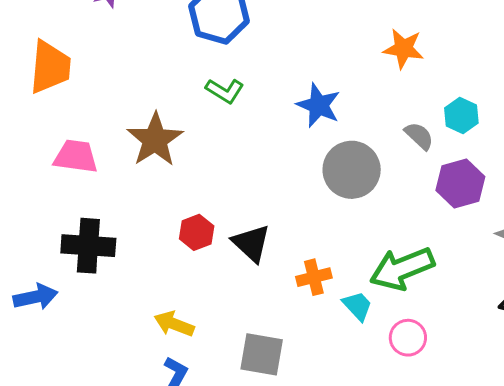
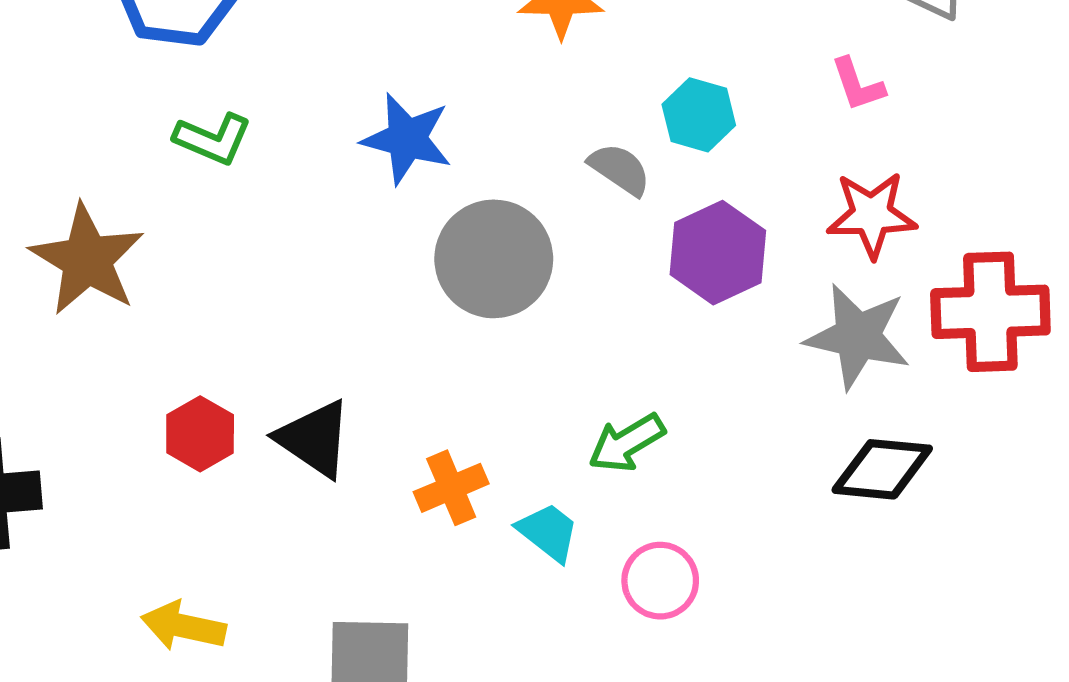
green arrow: (402, 269) -> (627, 443), size x0.6

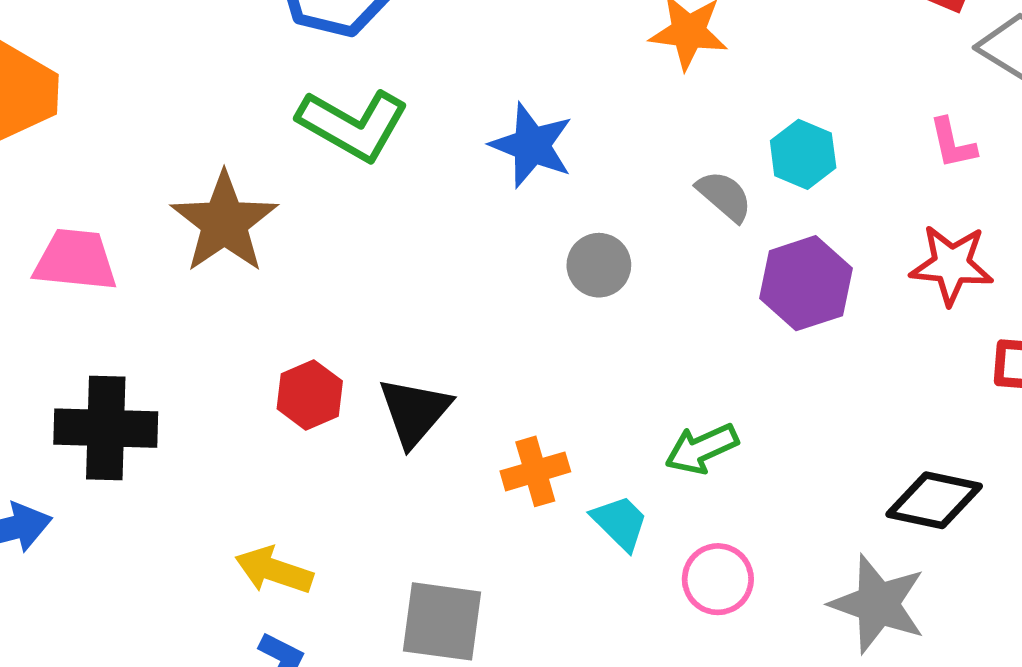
green L-shape: (213, 139) -> (353, 125), size x1.5
gray circle: (494, 259) -> (599, 265), size x0.6
gray star: (858, 336) -> (878, 604), moved
black triangle: (314, 439) -> (414, 412), turned 30

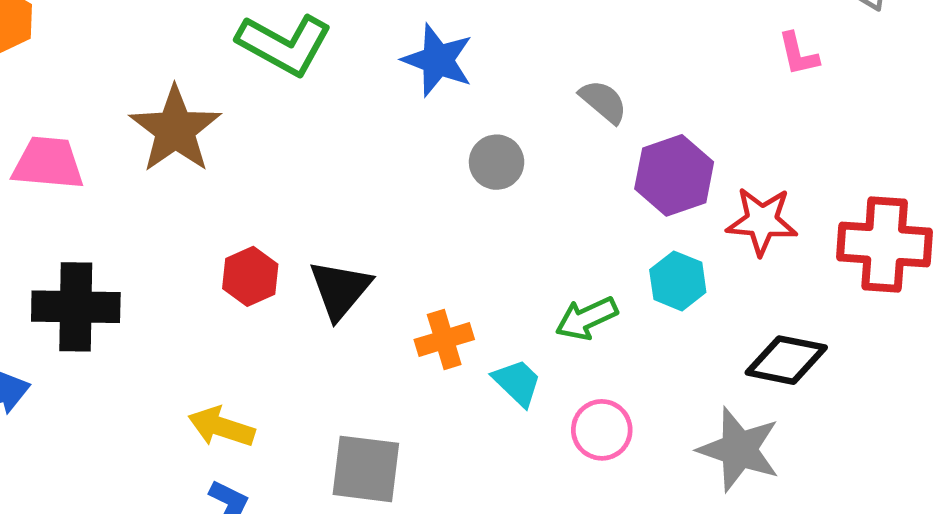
cyan hexagon: (803, 154) -> (678, 281), moved
red star: (952, 265) -> (762, 221), moved

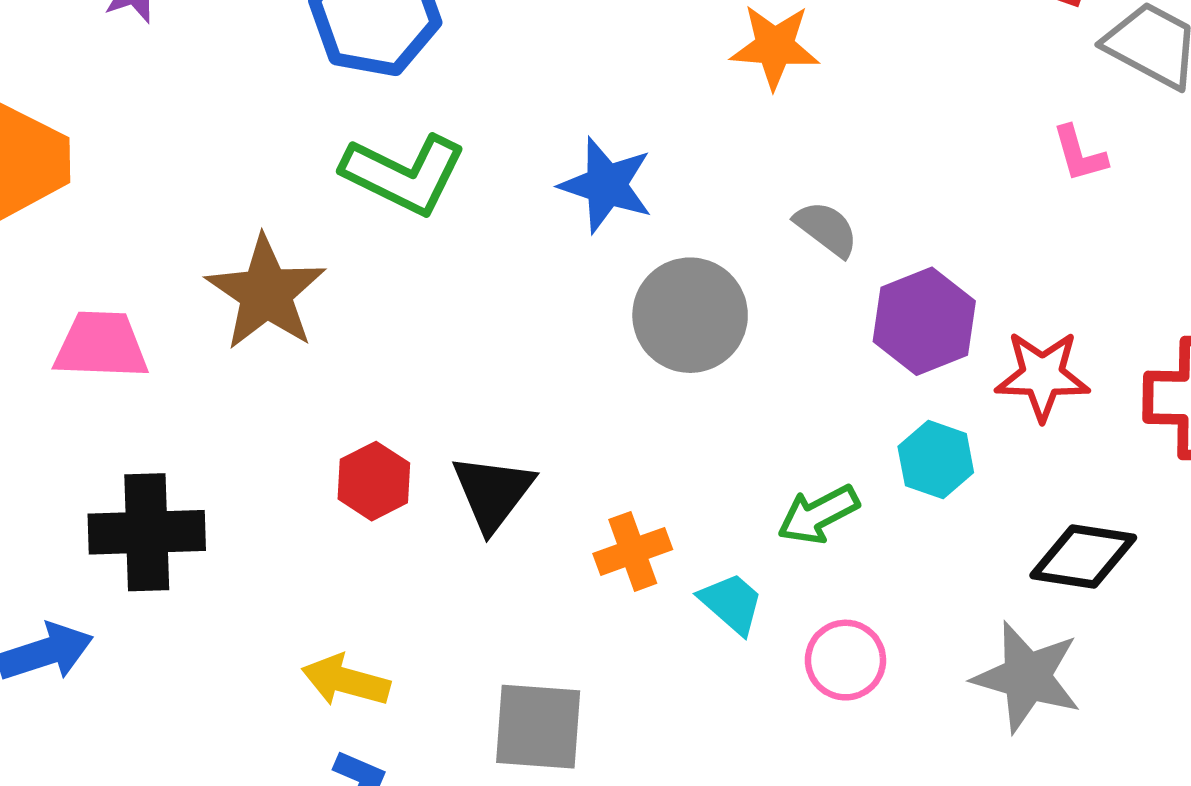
gray circle: (497, 162) -> (690, 315), size x1.6

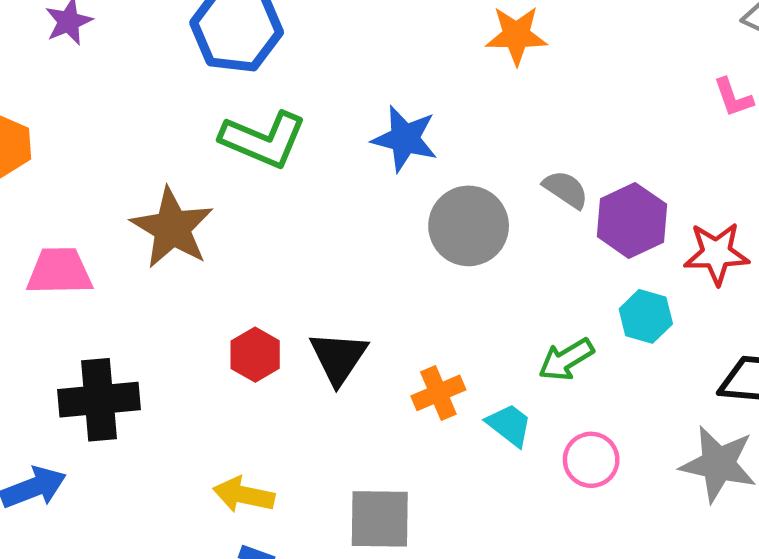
gray semicircle: (826, 229) -> (566, 189), moved

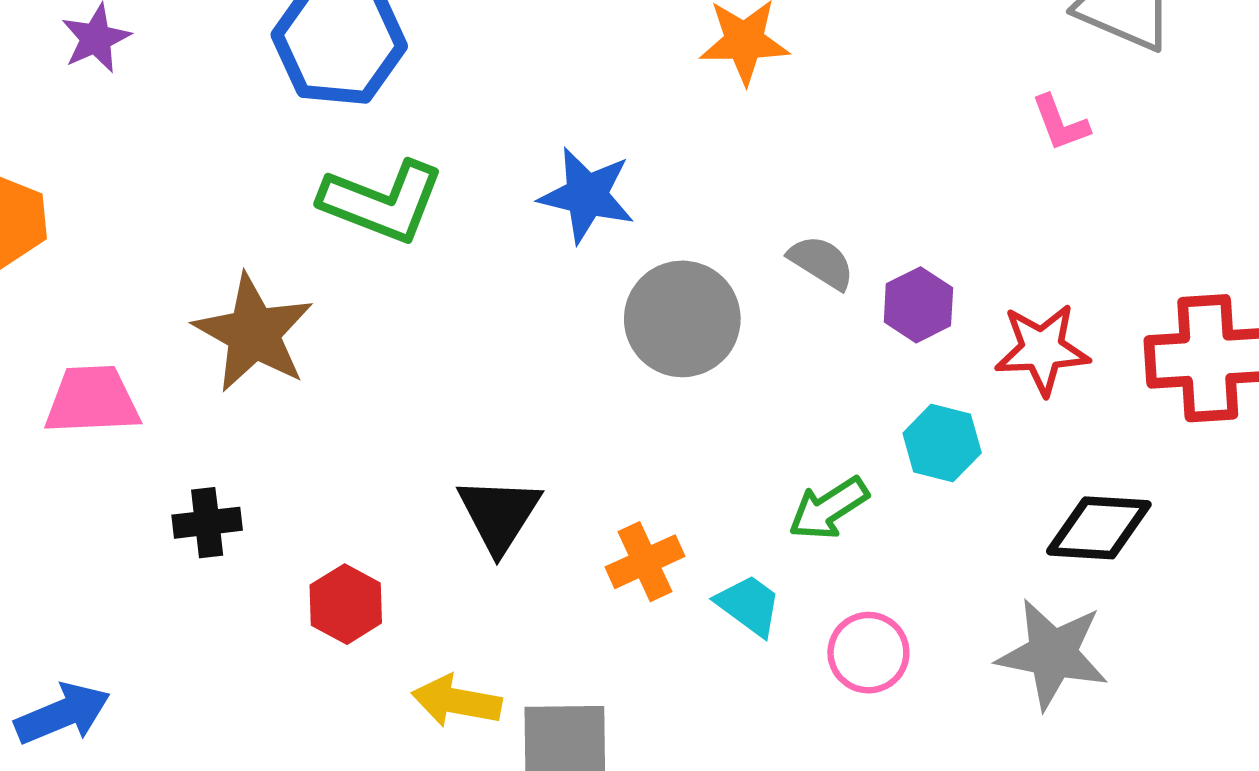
purple hexagon: (632, 220) -> (918, 305), size x0.7
red hexagon: (255, 355) -> (346, 604), moved
black cross: (99, 400) -> (207, 523), moved, size x0.6
yellow arrow: (244, 495) -> (457, 701), moved

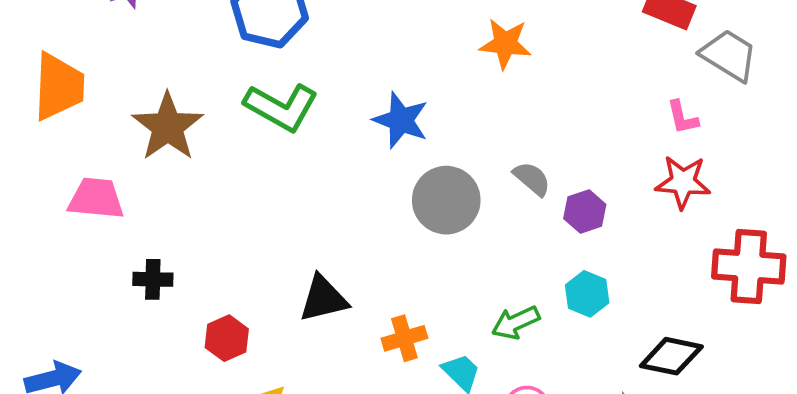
brown star: (254, 333) -> (168, 127), moved
red star: (1042, 349) -> (683, 182), moved
black triangle: (499, 514) -> (323, 299), turned 36

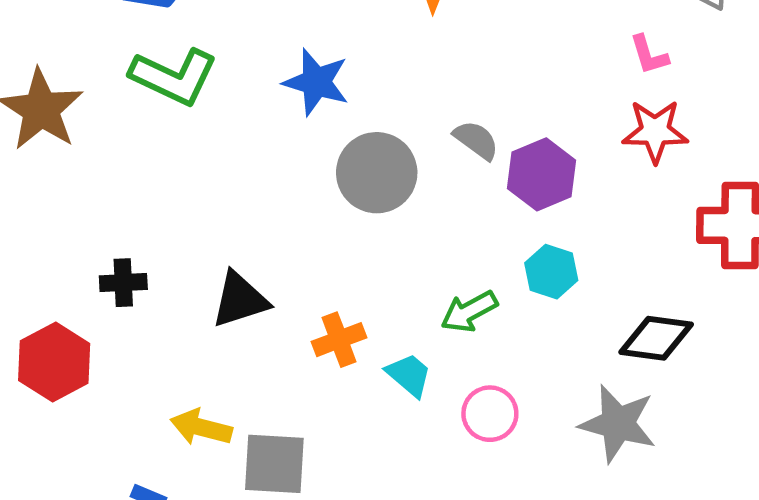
purple hexagon: (585, 211) -> (542, 174), size x1.4
black cross: (153, 279) -> (123, 283), moved
red hexagon: (227, 338) -> (54, 362), moved, size x1.4

